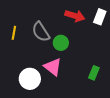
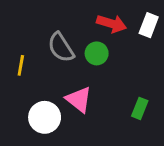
yellow line: (14, 33) -> (21, 65), moved
green circle: (61, 43) -> (97, 53), moved

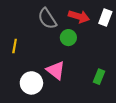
gray semicircle: (61, 47) -> (47, 19), moved

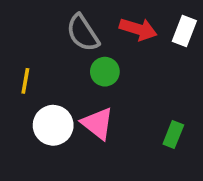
green circle: (68, 38) -> (105, 72), moved
white circle: (31, 83) -> (53, 125), moved

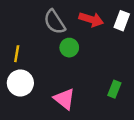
pink triangle: (97, 123) -> (64, 99), moved
white circle: (53, 125) -> (20, 83), moved

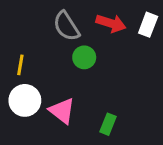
green rectangle: (114, 89) -> (108, 124), moved
pink triangle: (64, 99) -> (62, 111), moved

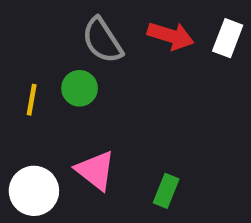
green circle: (84, 57) -> (80, 88), moved
white circle: (25, 100) -> (34, 191), moved

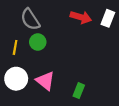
gray semicircle: (102, 40) -> (30, 19), moved
white circle: (34, 191) -> (16, 79), moved

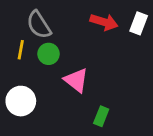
yellow line: (15, 47) -> (21, 50), moved
pink triangle: (45, 81) -> (76, 80), moved

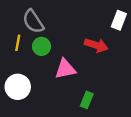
red arrow: (104, 22) -> (96, 45), moved
pink triangle: (76, 80) -> (65, 69), turned -50

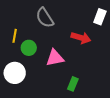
gray semicircle: (33, 21) -> (45, 18), moved
green circle: (42, 46) -> (29, 48), moved

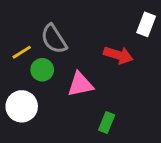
gray semicircle: (45, 18) -> (54, 39), moved
yellow line: (15, 36) -> (22, 52), turned 48

